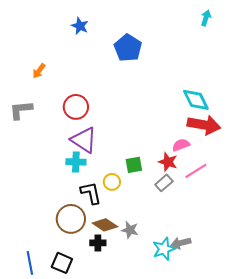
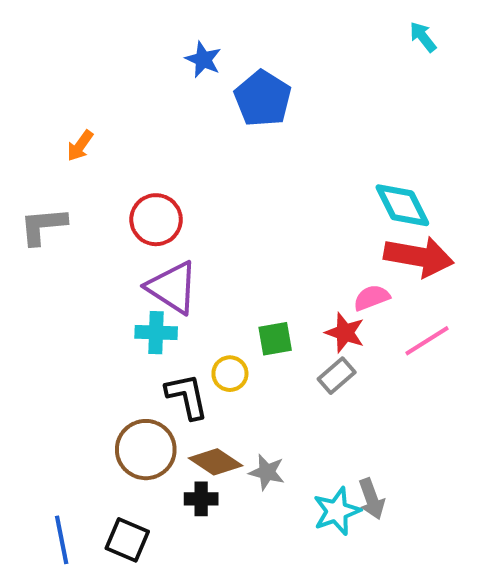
cyan arrow: (206, 18) -> (423, 37), turned -56
blue star: (80, 26) -> (203, 60), moved
pink line: (196, 171) -> (427, 341), moved
gray arrow: (181, 243) -> (372, 499), turned -96

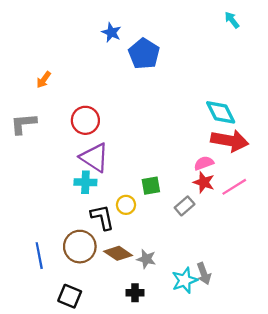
red star: (345, 333) -> (204, 182), moved
black cross: (201, 499) -> (135, 293), moved
blue line: (62, 540) -> (39, 256), moved

